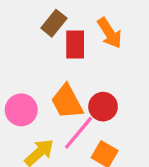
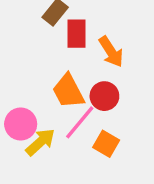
orange arrow: (110, 33) -> (111, 52), moved
pink circle: (21, 110) -> (21, 124), moved

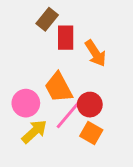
red circle: (104, 96) -> (90, 105), moved
pink circle: (21, 124) -> (26, 103), moved

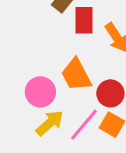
pink line: (68, 114) -> (84, 125), moved

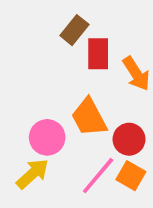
yellow arrow: (50, 123) -> (33, 174), moved

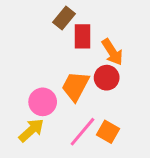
orange trapezoid: (89, 117) -> (75, 86), turned 56
red circle: (129, 139) -> (107, 78), moved

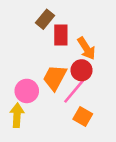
yellow arrow: (31, 130) -> (17, 115), turned -45
pink line: (82, 132) -> (74, 91), moved

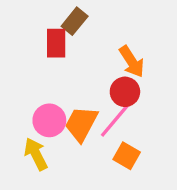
red rectangle: (61, 35) -> (56, 43), moved
orange trapezoid: (55, 78) -> (81, 124), moved
yellow arrow: (17, 115) -> (36, 154), turned -30

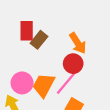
brown rectangle: (75, 21) -> (39, 40), moved

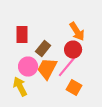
red rectangle: (27, 31) -> (22, 35), moved
brown rectangle: (39, 40) -> (43, 49), moved

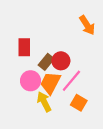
orange arrow: (77, 32) -> (87, 25), moved
red circle: (73, 50) -> (61, 61), moved
yellow arrow: (20, 87) -> (44, 102), moved

